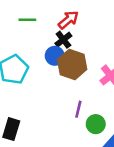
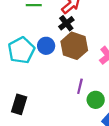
blue circle: (55, 56) -> (46, 46), moved

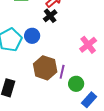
brown hexagon: (74, 46) -> (45, 68), moved

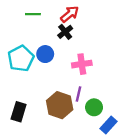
pink cross: (88, 45) -> (82, 64), moved, turned 30
brown hexagon: (45, 68) -> (60, 105), moved

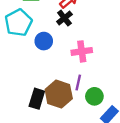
cyan pentagon: (21, 58) -> (18, 23), moved
black rectangle: (19, 112) -> (37, 99), moved

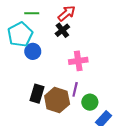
blue circle: (44, 41) -> (33, 51), moved
black rectangle: (37, 99) -> (37, 94), moved

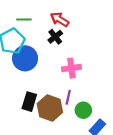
red arrow: (67, 13) -> (60, 19), turned -108
blue circle: (33, 51) -> (25, 58), size x1.5

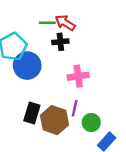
green line: (24, 19) -> (47, 23), moved
black cross: (55, 37) -> (60, 42), turned 32

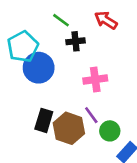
green line: (47, 23) -> (61, 20), turned 35
red arrow: (65, 23) -> (106, 20), moved
purple line: (75, 108) -> (91, 115), turned -49

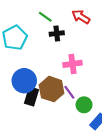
blue circle: (39, 68) -> (24, 81), moved
brown hexagon: (69, 128) -> (52, 89), moved

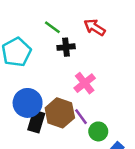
pink cross: (72, 64) -> (85, 83), turned -30

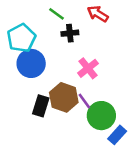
blue circle: (28, 103) -> (31, 63), moved
green circle: (98, 131) -> (101, 116), size x1.5

